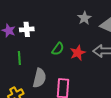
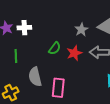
gray star: (84, 18) -> (81, 30), moved
gray semicircle: (40, 78) -> (35, 77), turned 150

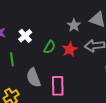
white cross: (24, 28) -> (25, 36), moved, turned -32

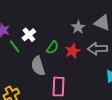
green line: (12, 59) -> (15, 46), moved, turned -32
gray semicircle: (34, 78) -> (38, 66), moved

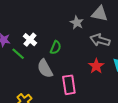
gray arrow: (98, 49) -> (100, 40), turned 30
red star: (72, 51) -> (96, 66), moved

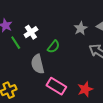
red star: (96, 66) -> (85, 89), moved
pink rectangle: (69, 85) -> (56, 86), turned -66

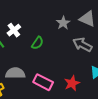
gray semicircle: (38, 64) -> (15, 73), moved, turned 108

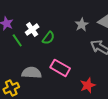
green semicircle: (37, 43) -> (48, 38), moved
pink rectangle: (43, 82) -> (60, 68), moved

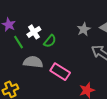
gray semicircle: (32, 73) -> (33, 62), moved

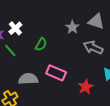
white cross: (34, 32) -> (15, 28), moved
gray semicircle: (33, 62) -> (28, 79), moved

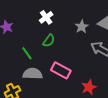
white cross: (15, 28) -> (46, 17), moved
green line: (10, 51) -> (27, 53), moved

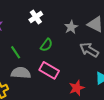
green semicircle: (49, 41) -> (46, 45), moved

